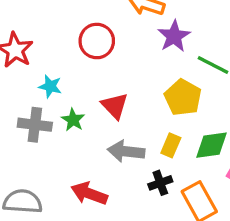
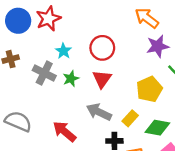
red circle: (97, 41) -> (102, 48), moved

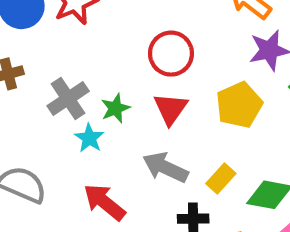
cyan star: (63, 51) -> (89, 138), moved
gray cross: (44, 73) -> (68, 99), turned 30
yellow pentagon: (149, 89) -> (239, 105), moved

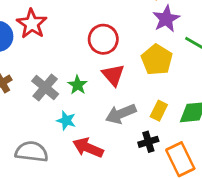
cyan star: (89, 138) -> (66, 120), moved
gray arrow: (165, 167) -> (121, 114), turned -32

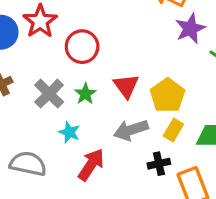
red circle: (103, 39) -> (82, 47), moved
yellow pentagon: (157, 60) -> (167, 96), moved
red arrow: (88, 148) -> (91, 165), turned 96

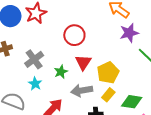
red circle: (82, 47) -> (74, 35), moved
green star: (85, 94) -> (61, 72), moved
cyan star: (69, 132) -> (35, 84), moved

